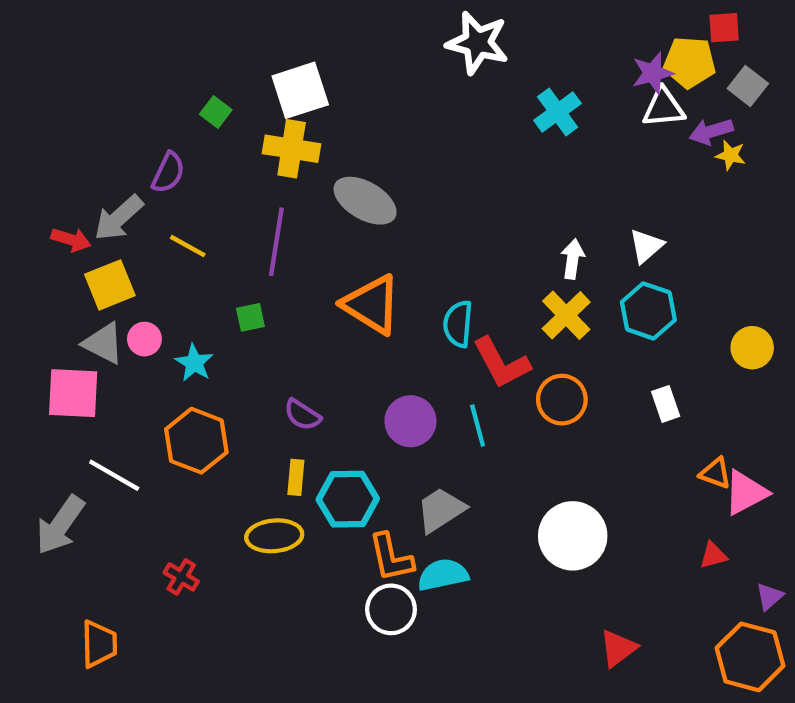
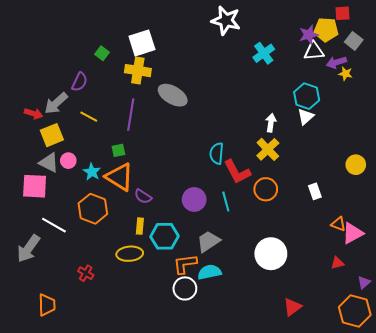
orange triangle: (372, 304) -> (119, 177), moved
cyan hexagon: (648, 311) -> (307, 96), moved
orange L-shape: (391, 557) -> (185, 264), turned 95

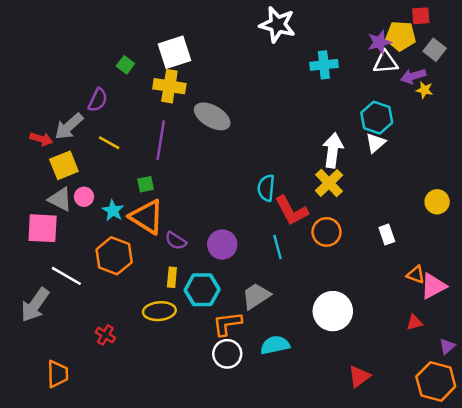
cyan cross: (264, 53) -> (324, 65), turned 30
white arrow: (271, 123) -> (333, 150), size x1.5
purple circle: (194, 199) -> (222, 245), moved
cyan semicircle: (209, 272) -> (275, 345), moved

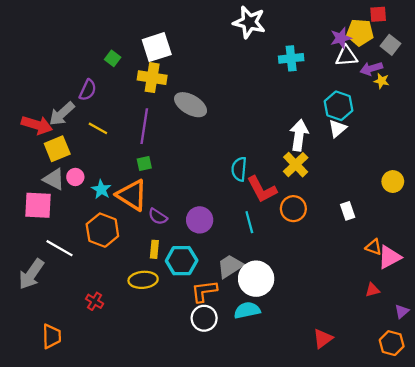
red arrow: (41, 139) -> (37, 125), size x1.5
green square: (146, 184) -> (144, 163), moved
white circle: (333, 311) -> (256, 279), moved
orange hexagon: (436, 381) -> (392, 343), size x0.7

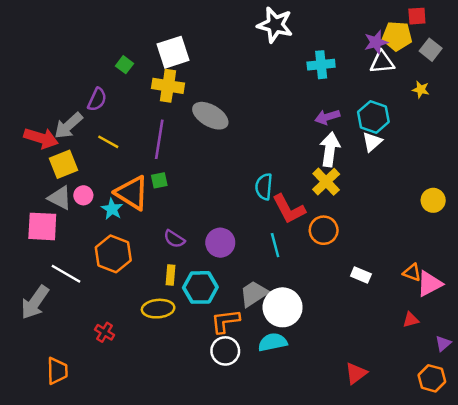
purple arrow: (371, 69) -> (327, 117), moved
orange triangle: (132, 195) -> (132, 193), moved
white rectangle: (348, 211) -> (361, 275), moved, turned -48

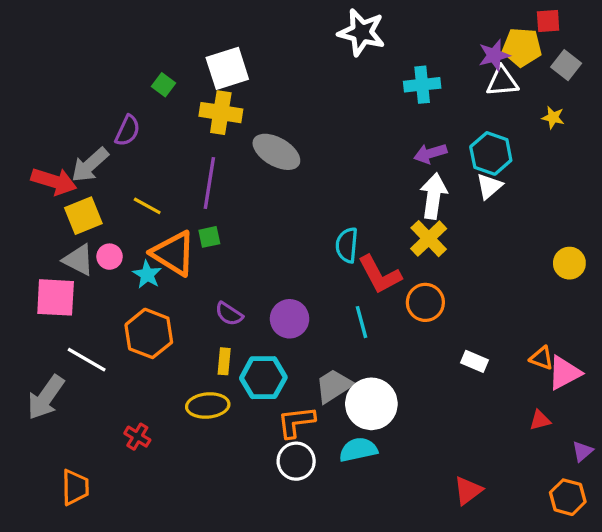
yellow line: (108, 142) -> (147, 206), moved

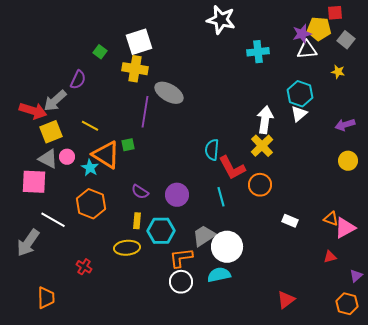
purple arrow: (430, 153) -> (345, 125), moved
purple line: (209, 183) -> (145, 112), moved

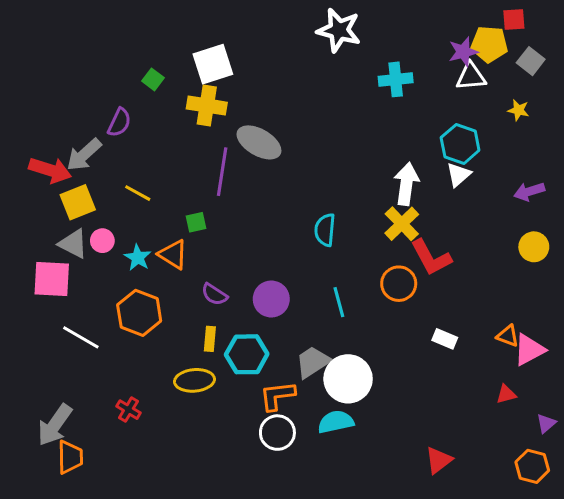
orange triangle: (106, 155) -> (173, 254), moved, size x0.7
red L-shape: (232, 168) -> (431, 258), moved
gray arrow: (28, 243) -> (55, 425), moved

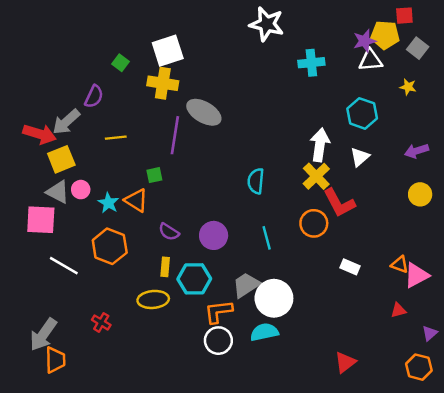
white triangle: (459, 175) -> (360, 157), moved
yellow line: (138, 193) -> (116, 138), moved, turned -35

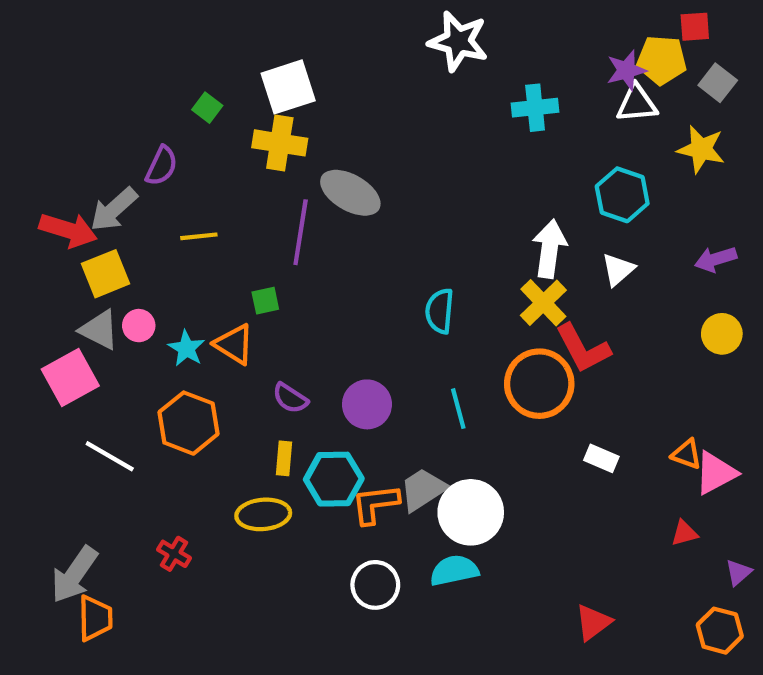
yellow star: (408, 87) -> (701, 149), size x1.6
pink square: (41, 220) -> (70, 377), turned -32
orange circle: (314, 223) -> (539, 384), size x1.4
orange L-shape: (218, 312) -> (375, 504), moved

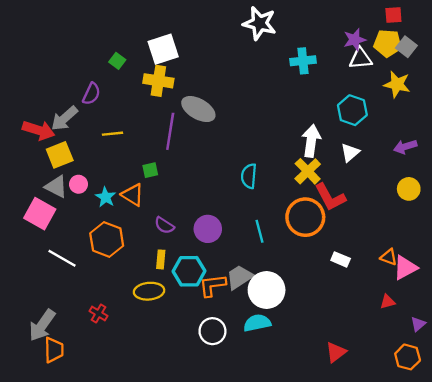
yellow pentagon: (662, 60) -> (388, 43), moved
pink square: (70, 377) -> (40, 214), turned -32

